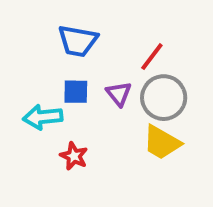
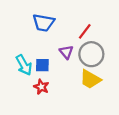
blue square: (76, 92) -> (42, 65), moved
cyan arrow: (43, 117) -> (24, 65), turned -114

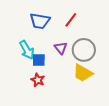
red line: (85, 31) -> (71, 20), moved
cyan arrow: (24, 65) -> (27, 50), moved

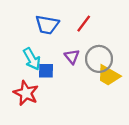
yellow trapezoid: (83, 73) -> (108, 75), moved
red star: (38, 80) -> (26, 93), moved, size x1.5

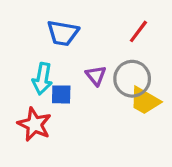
red line: (84, 24) -> (138, 31), moved
cyan arrow: (32, 59) -> (42, 79), turned 40

